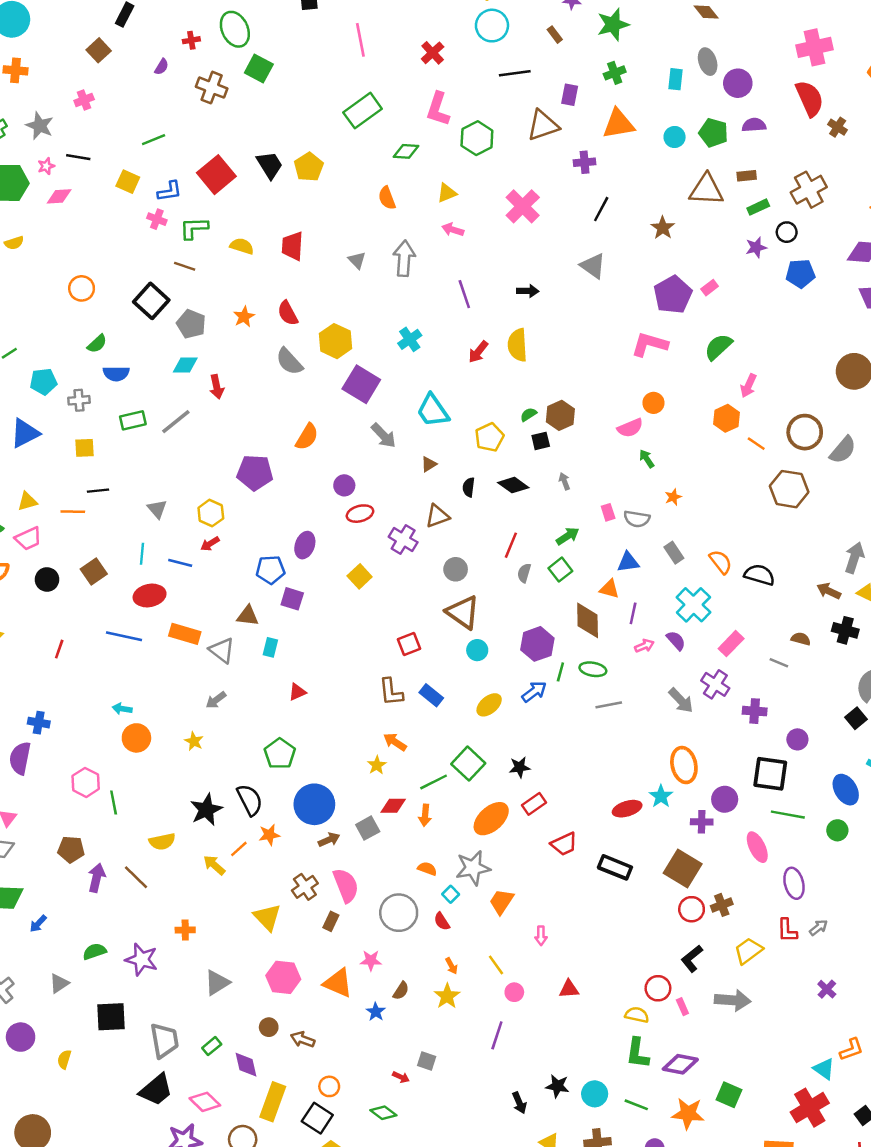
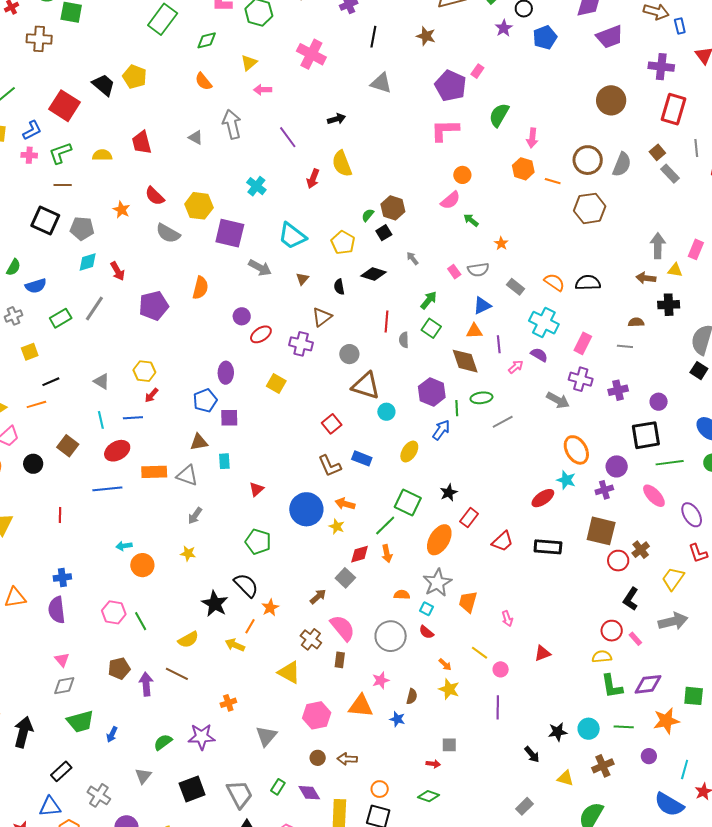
purple pentagon: (255, 473) -> (154, 306), moved
blue circle: (314, 804) -> (306, 509), moved

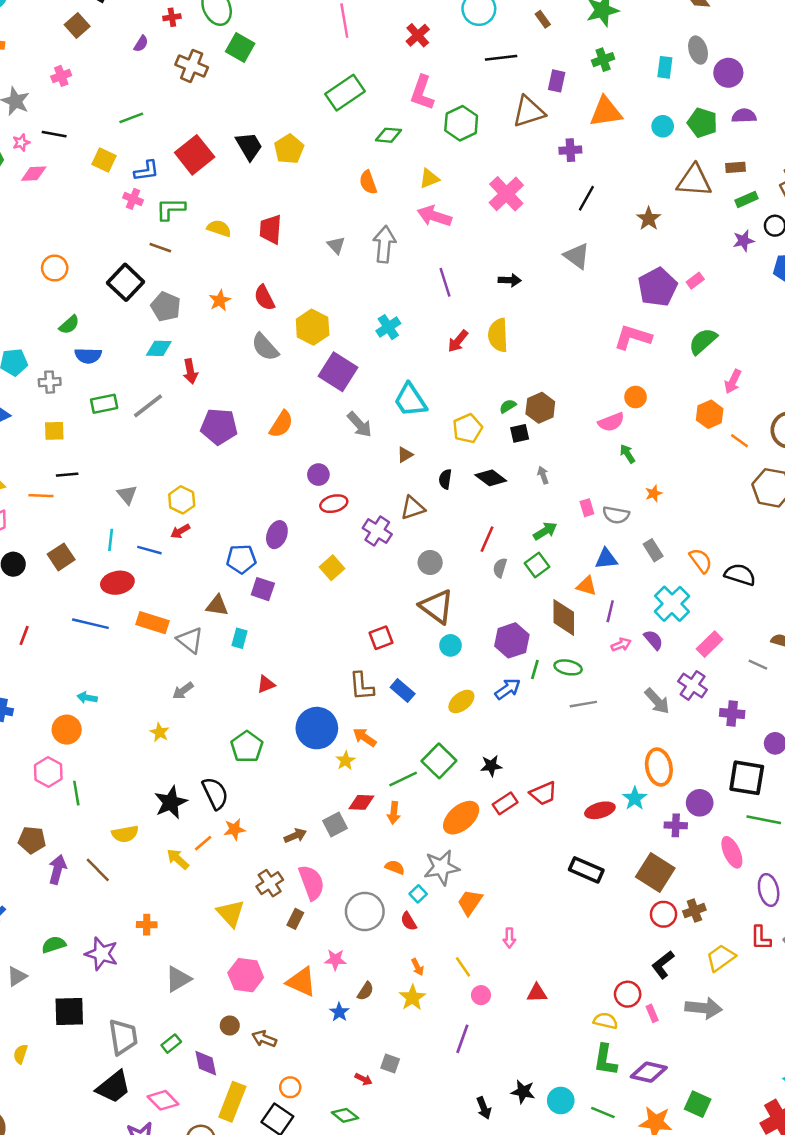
pink arrow: (263, 90) -> (434, 216), size x1.5
red trapezoid: (502, 541) -> (543, 793), moved
orange circle: (142, 565) -> (67, 730), moved

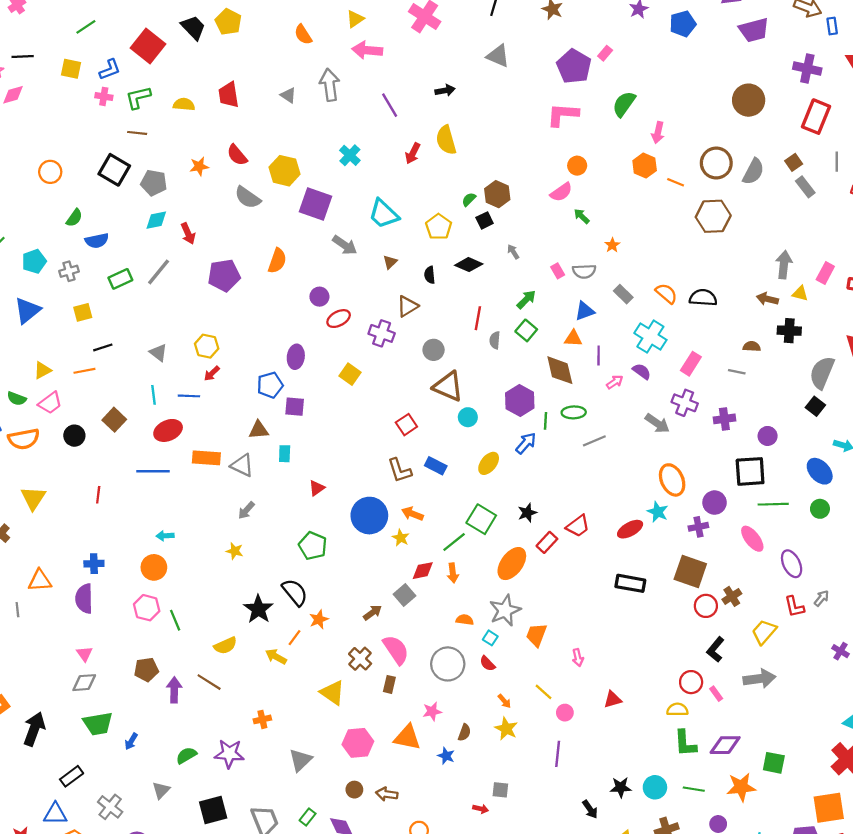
orange star: (220, 300) -> (199, 166), turned 30

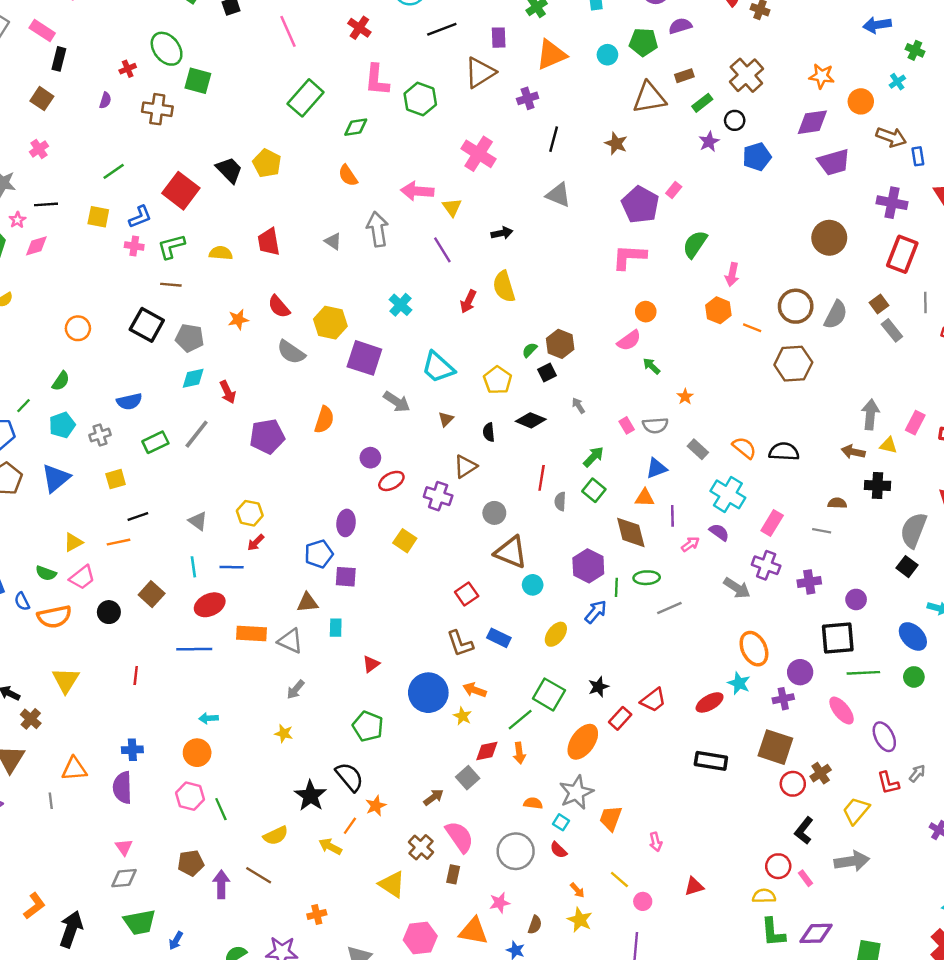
yellow triangle: (355, 19) -> (452, 207), moved, turned -30
green semicircle: (74, 218) -> (61, 381), moved

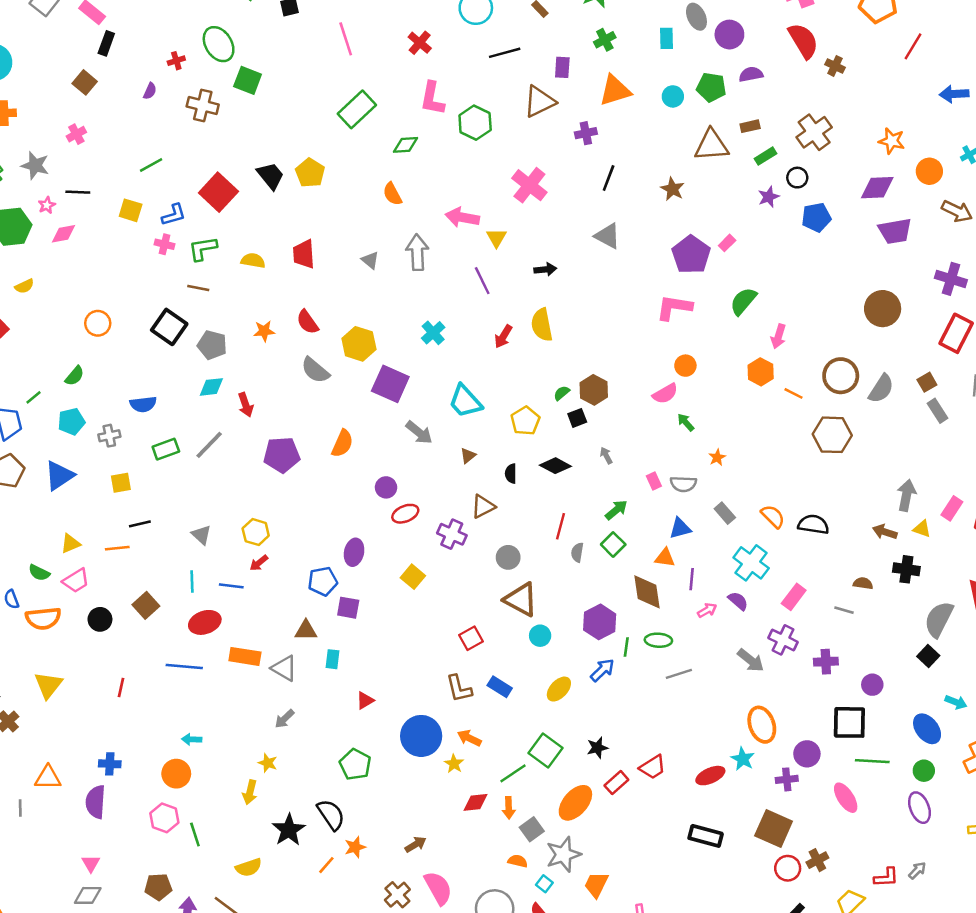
purple ellipse: (884, 737) -> (919, 808), moved
gray square: (468, 778) -> (532, 829), moved
red L-shape: (888, 783) -> (886, 877), turned -85
yellow arrow: (330, 846) -> (250, 792), moved, turned -110

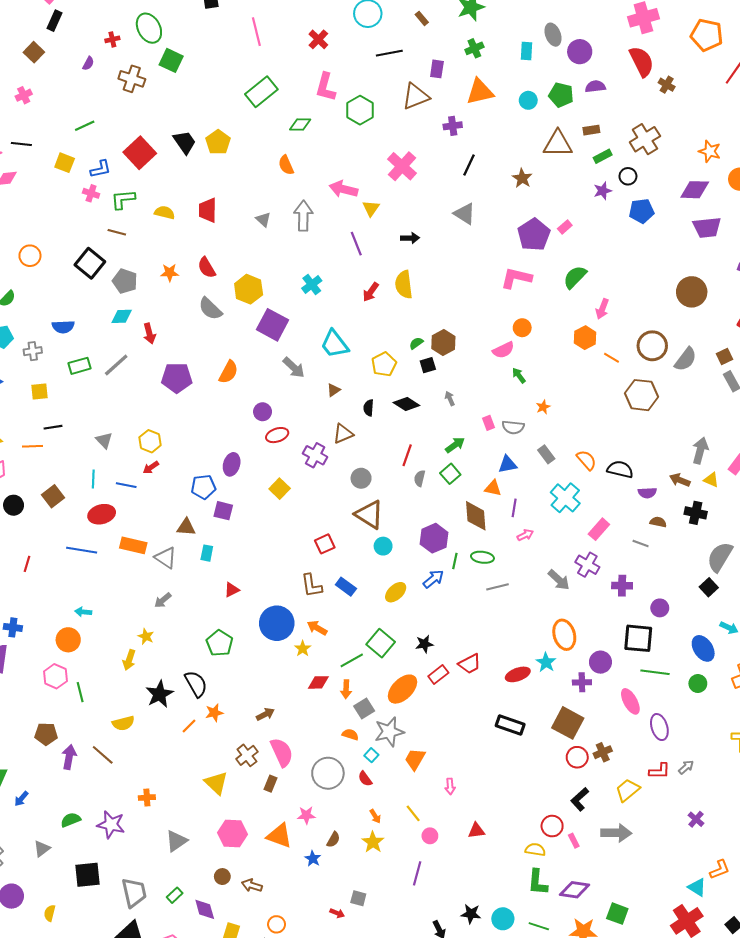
purple semicircle: (738, 601) -> (647, 493), moved, turned 132
purple ellipse: (919, 808) -> (659, 727), moved

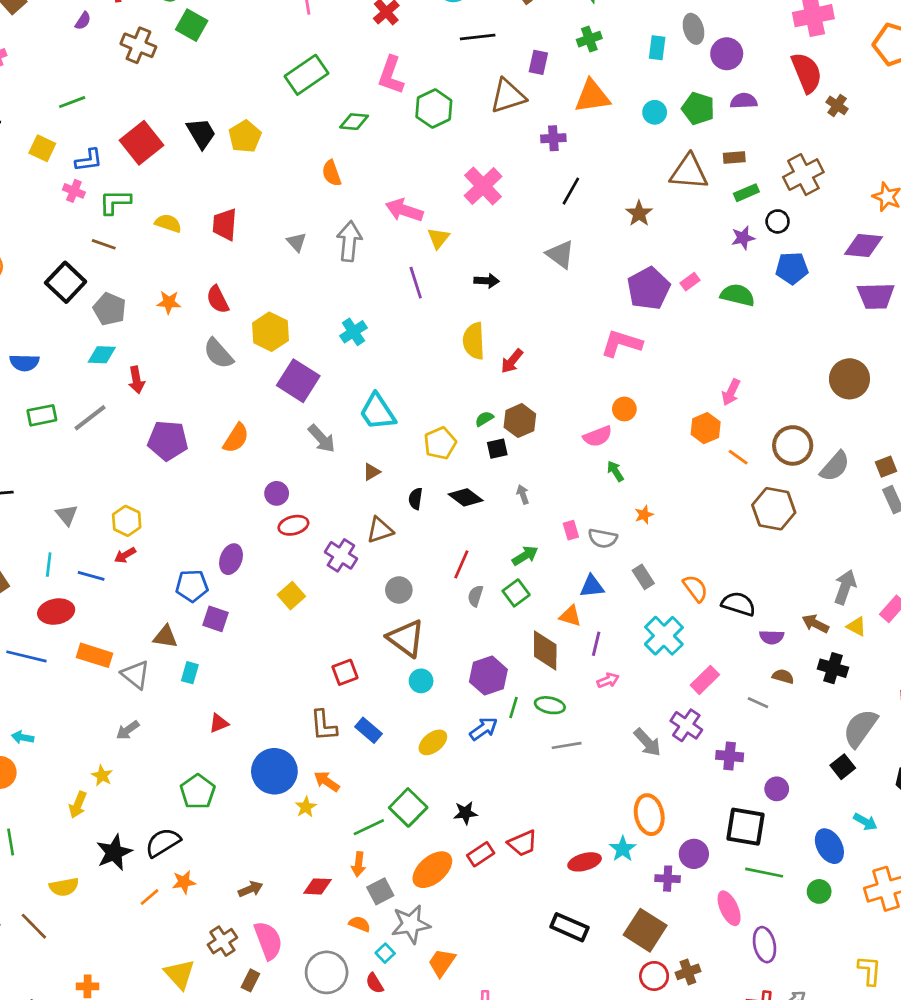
green semicircle: (575, 277) -> (738, 295), moved, turned 55
red arrow: (371, 292) -> (512, 361), moved
red diamond: (318, 682) -> (317, 886), moved
black semicircle: (196, 684) -> (163, 843), turned -96

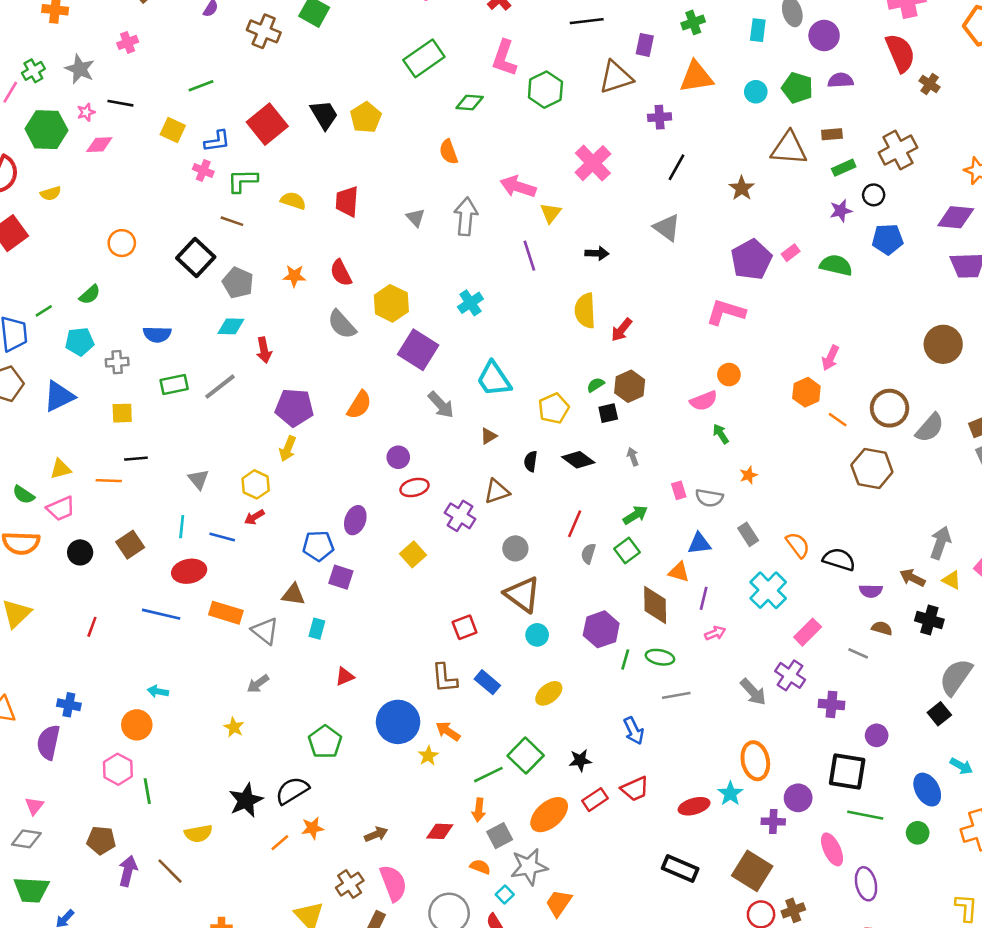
blue arrow: (484, 729) -> (634, 731), moved, turned 100
yellow arrow: (78, 805) -> (288, 449), moved

